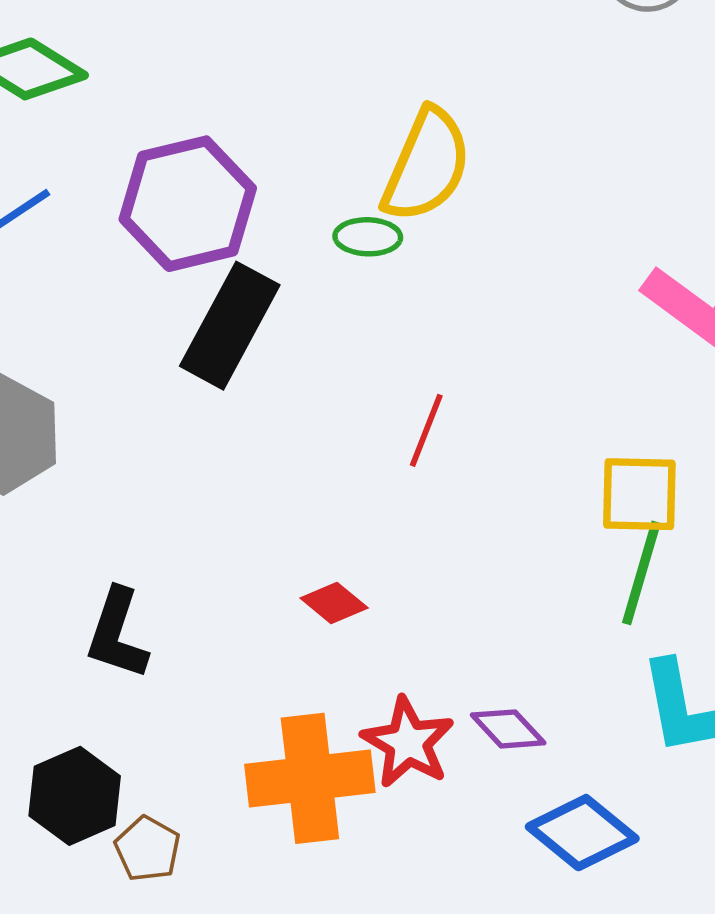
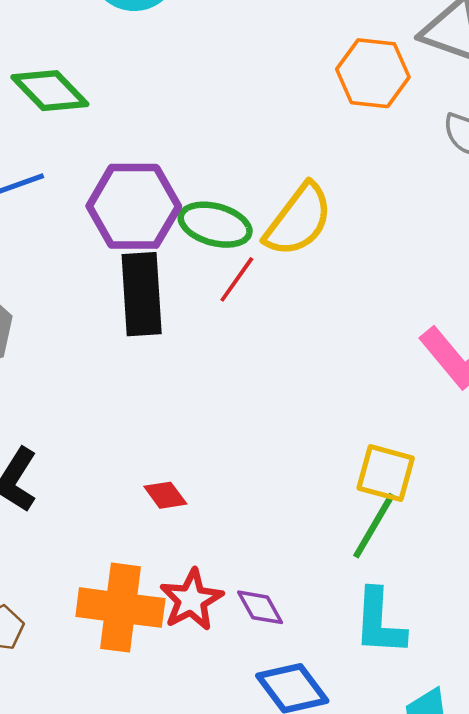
green ellipse: (368, 237) -> (215, 225), moved, size x1.6
black rectangle: (230, 326) -> (142, 294), turned -46
red line: (426, 430) -> (237, 279), moved

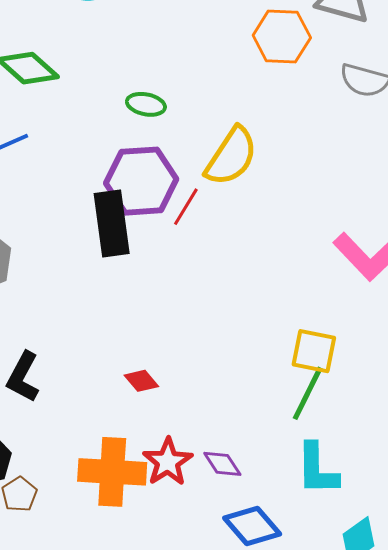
purple hexagon: (134, 206) -> (141, 181), moved
green ellipse: (215, 225) -> (146, 104), moved, size x0.7

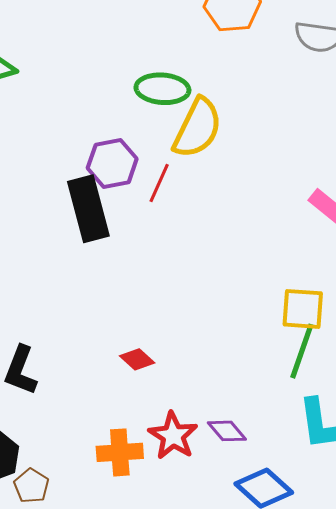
green ellipse: (146, 104) -> (162, 89), moved, size x1.4
purple hexagon: (141, 181) -> (112, 163), size x0.7
orange cross: (112, 472) -> (120, 452), size x0.7

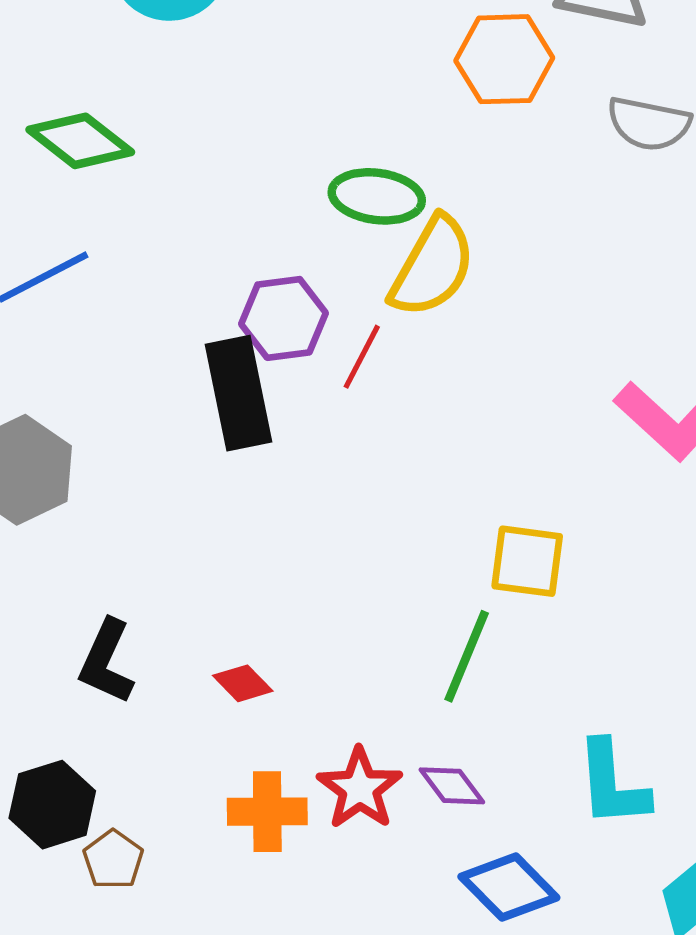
yellow square: (303, 309) -> (527, 561), moved
green line: (302, 351) -> (467, 656), moved
red diamond: (137, 359) -> (243, 683), moved

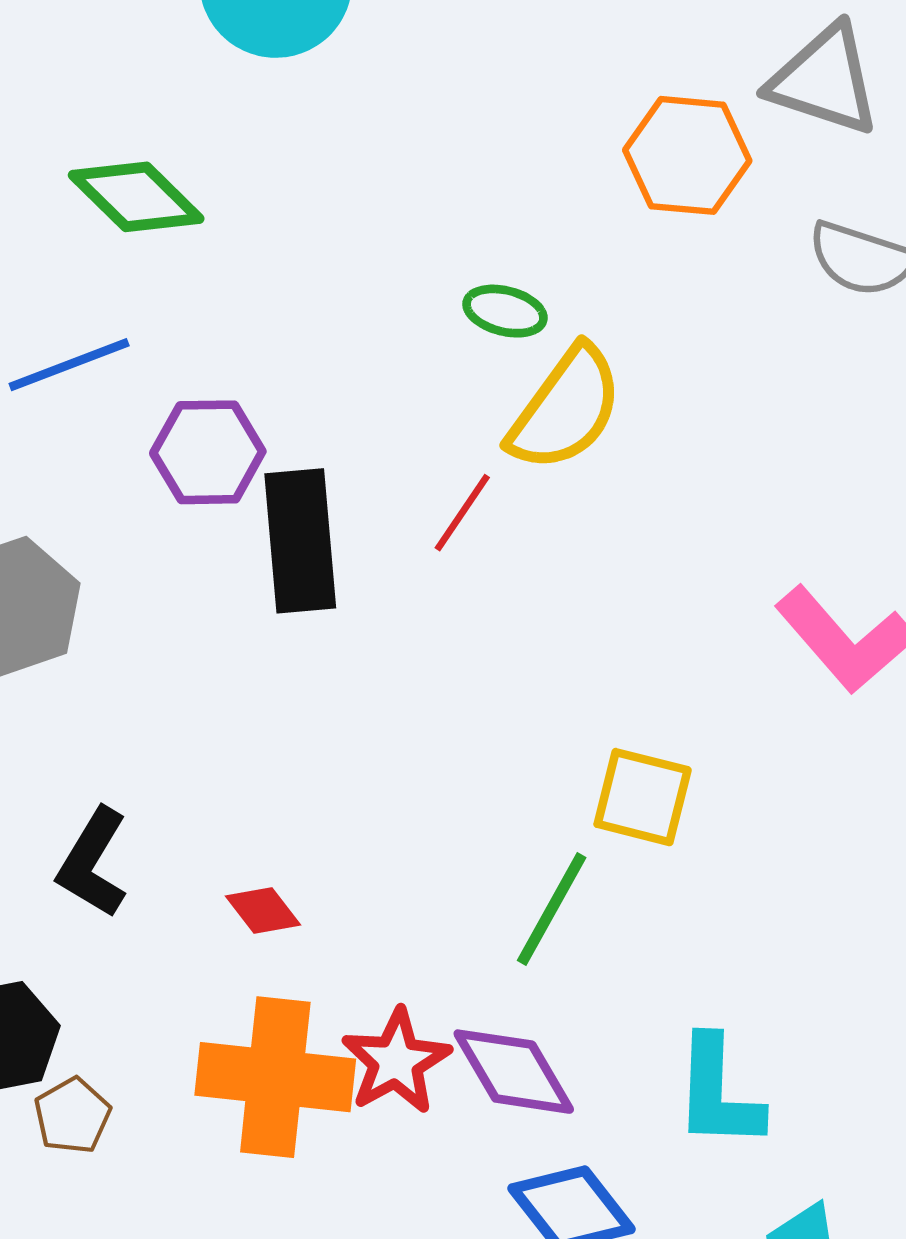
green ellipse: (377, 196) -> (505, 311), size x0.7
purple hexagon: (284, 318) -> (208, 452), moved
purple diamond: (452, 786) -> (514, 1072), size x1.5
orange cross: (267, 812) -> (275, 1077), size x1.5

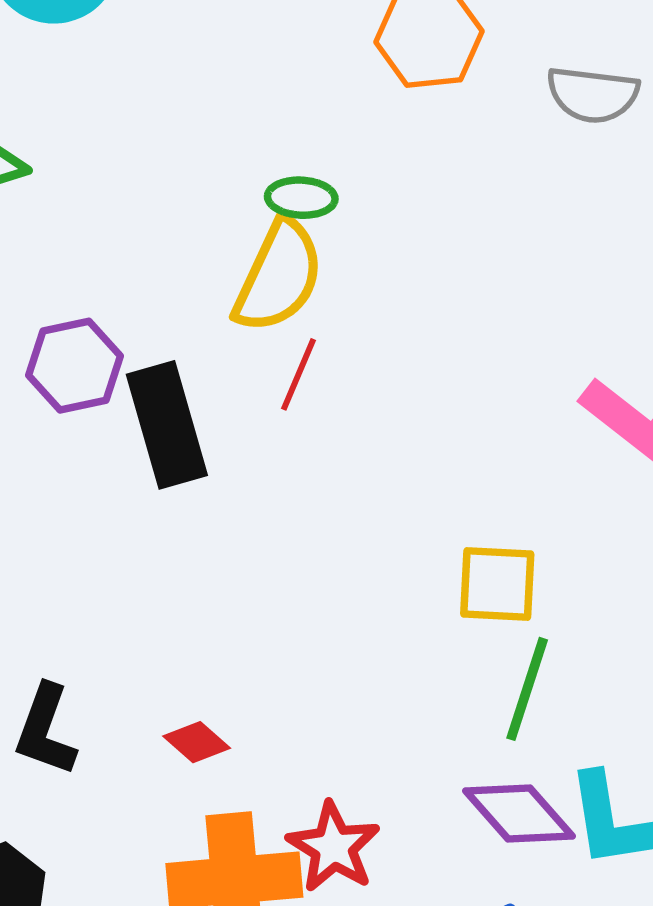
yellow semicircle: (565, 409) -> (279, 276), moved
green line: (552, 909) -> (527, 689), moved
purple diamond: (514, 1072) -> (519, 813), moved

